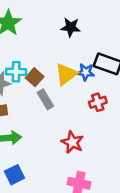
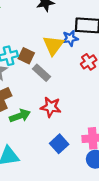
red star: (72, 142) -> (51, 107), moved
blue square: (15, 175) -> (59, 144), moved

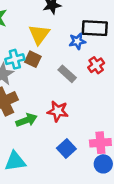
yellow triangle: (53, 45) -> (39, 34), moved
gray rectangle: (42, 73) -> (67, 74), moved

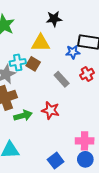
yellow triangle: (39, 34) -> (41, 43), turned 48
blue square: (66, 148) -> (56, 161), moved

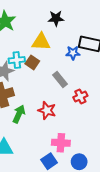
red cross: (87, 74) -> (80, 96), moved
green arrow: (23, 116) -> (19, 114), turned -54
pink cross: (85, 141) -> (61, 143), moved

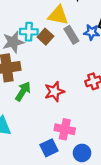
gray rectangle: (60, 80) -> (71, 35), moved
red star: (47, 110) -> (54, 92), turned 30

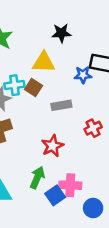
gray rectangle: (71, 35) -> (61, 105), moved, turned -60
green arrow: (23, 91) -> (37, 178), moved
blue square: (49, 148) -> (55, 195), moved

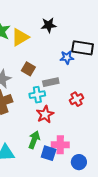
yellow triangle: (44, 62) -> (20, 37), moved, turned -30
cyan cross: (14, 85) -> (37, 95), moved
blue square: (55, 195) -> (49, 153), turned -35

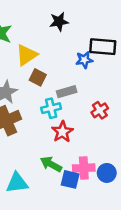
yellow triangle: (20, 37) -> (27, 55), moved
green arrow: (34, 140) -> (51, 164), turned -78
blue circle: (79, 162) -> (107, 173), moved

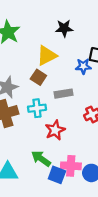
yellow triangle: (27, 55) -> (47, 56), moved
cyan cross: (51, 108) -> (37, 108), moved

